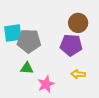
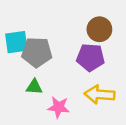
yellow arrow: (78, 74) -> (99, 94), size x1.6
pink star: (46, 84) -> (59, 107), turned 30

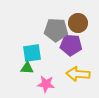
cyan square: (16, 42) -> (32, 53), moved
gray pentagon: (37, 52) -> (56, 30), moved

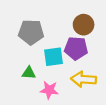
gray pentagon: (56, 30) -> (31, 32), moved
cyan square: (32, 53) -> (54, 57), moved

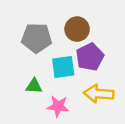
brown circle: (84, 25) -> (77, 29), moved
purple pentagon: (76, 48) -> (90, 57), turned -30

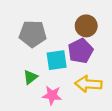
brown circle: (77, 29) -> (86, 26), moved
green triangle: (34, 86) -> (30, 77), turned -42

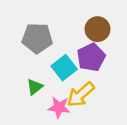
cyan square: (57, 60) -> (64, 68), turned -30
yellow arrow: (88, 84) -> (81, 95), moved, turned -45

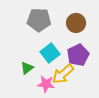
gray pentagon: (37, 38) -> (39, 20), moved
purple pentagon: (91, 57) -> (78, 55), moved

